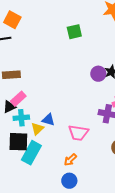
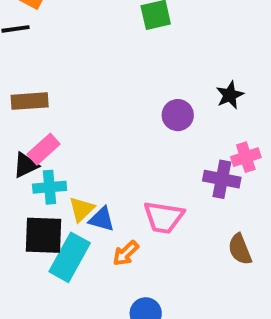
purple circle: (98, 74) -> (178, 115), moved
blue triangle: (48, 120) -> (102, 219), moved
orange arrow: (70, 160) -> (126, 253), moved

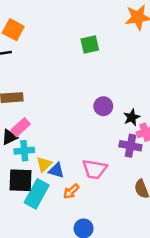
black star: (230, 95) -> (132, 117), moved

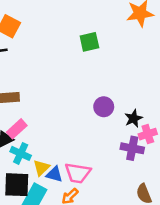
cyan cross: (24, 151) -> (21, 153), turned 30
pink trapezoid: (95, 169) -> (78, 173), moved

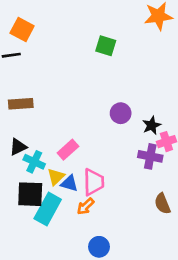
green square: (89, 42) -> (106, 46), turned 30
pink rectangle: (17, 129) -> (68, 150), moved
pink trapezoid: (78, 173) -> (94, 182), turned -100

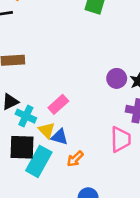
purple circle: (121, 113) -> (117, 78), moved
yellow triangle: (56, 177) -> (47, 130), turned -30
pink trapezoid: (94, 182) -> (121, 139), moved

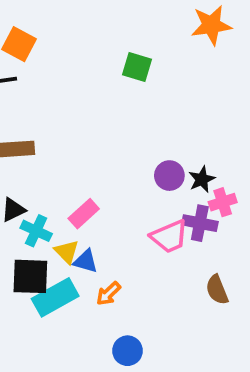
pink trapezoid: (121, 139) -> (169, 236), moved, turned 68
cyan rectangle: (39, 161) -> (55, 297), turned 32

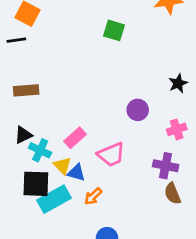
black star: (202, 179) -> (178, 83), moved
purple cross: (200, 223) -> (166, 166), moved
pink trapezoid: (169, 236) -> (111, 154), moved

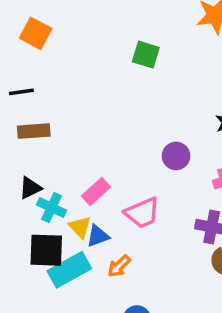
black line: (16, 40) -> (21, 92), moved
blue triangle: (76, 173) -> (98, 236), turned -36

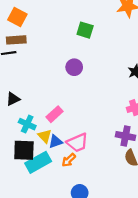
brown rectangle: (34, 131) -> (16, 40), moved
purple circle: (176, 156) -> (74, 67), moved
black triangle: (30, 188) -> (13, 99), moved
pink trapezoid: (142, 213) -> (77, 143), moved

